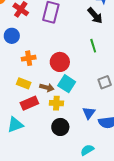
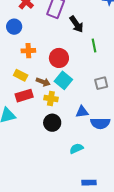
black arrow: (95, 16) -> (76, 24), moved
blue triangle: (89, 113) -> (82, 112), turned 40

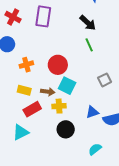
black arrow: (76, 24) -> (88, 23), moved

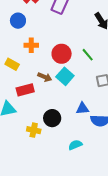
green line: (89, 45) -> (88, 55), moved, turned -32
yellow rectangle: (24, 90) -> (12, 64), moved
yellow cross: (59, 106) -> (34, 130), moved

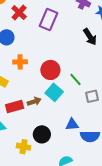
green line: (88, 55) -> (76, 80), moved
brown arrow: (45, 77) -> (34, 101), moved, turned -40

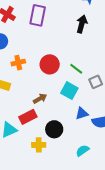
black arrow: (90, 37) -> (82, 24), turned -120
cyan square: (54, 92) -> (69, 91), moved
red rectangle: (15, 107) -> (28, 117), moved

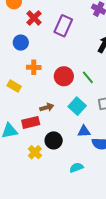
green line: (76, 69) -> (88, 77), moved
yellow cross: (39, 145) -> (35, 152), turned 32

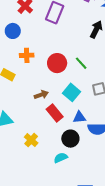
red rectangle: (31, 122) -> (55, 113), moved, turned 66
black circle: (54, 140) -> (70, 139), moved
cyan semicircle: (76, 168) -> (61, 158), moved

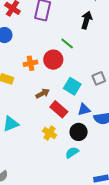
orange cross: (27, 55) -> (30, 63), moved
green line: (81, 63) -> (67, 44), moved
yellow cross: (31, 140) -> (50, 133), moved

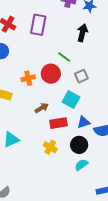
gray square: (99, 78) -> (81, 76), moved
red rectangle: (59, 109) -> (59, 123), turned -48
cyan semicircle: (72, 152) -> (81, 165), moved

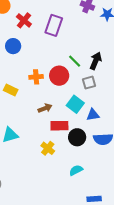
black arrow: (82, 33) -> (96, 61), moved
blue triangle: (84, 122) -> (93, 115), moved
black circle: (79, 145) -> (77, 137), moved

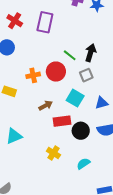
blue triangle: (93, 115) -> (102, 103), moved
yellow cross: (48, 148) -> (53, 153), moved

